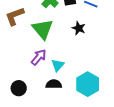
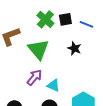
cyan triangle: (58, 65) -> (53, 85), turned -48

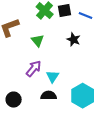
green triangle: (38, 49) -> (38, 41), size x0.6
cyan triangle: (53, 85) -> (53, 77), turned 40

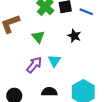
cyan triangle: (53, 77) -> (54, 61), moved

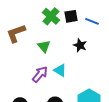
cyan triangle: (54, 61) -> (60, 70), turned -32

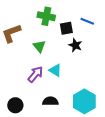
green cross: (51, 16) -> (46, 16), turned -30
black square: (71, 16) -> (66, 28), moved

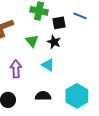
black star: (75, 45) -> (54, 42), moved
purple arrow: (35, 74) -> (16, 69), moved, turned -42

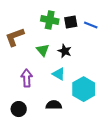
black square: (59, 23) -> (71, 22), moved
cyan hexagon: (77, 96) -> (84, 89), moved

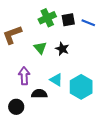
green cross: (50, 20) -> (47, 18), turned -36
cyan triangle: (59, 74) -> (56, 80), moved
black semicircle: (54, 105) -> (39, 94), moved

